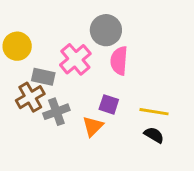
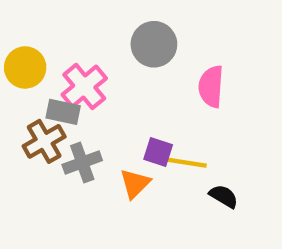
pink cross: (75, 59) -> (84, 86), moved
pink semicircle: (119, 61) -> (211, 86), moved
yellow line: (154, 112) -> (186, 163), moved

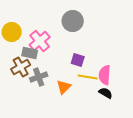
pink semicircle: (211, 86) -> (105, 75), moved
purple square: (158, 152) -> (78, 60), moved

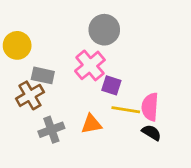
pink cross: (40, 41) -> (90, 65), moved
gray cross: (39, 77) -> (51, 130), moved
orange triangle: (64, 87) -> (91, 124), turned 35

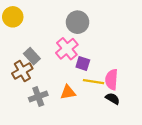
yellow circle: (17, 45) -> (13, 17), moved
gray rectangle: (43, 75) -> (32, 56), turned 35

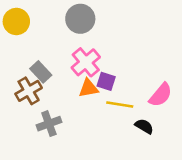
gray circle: (78, 22) -> (80, 19), moved
pink semicircle: (111, 79) -> (161, 95), moved, turned -144
orange triangle: (68, 92) -> (88, 88), moved

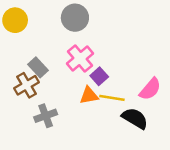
purple square: (106, 81) -> (99, 76), turned 30
orange triangle: (88, 88) -> (89, 95), moved
black semicircle: (144, 126) -> (135, 118), size x1.5

